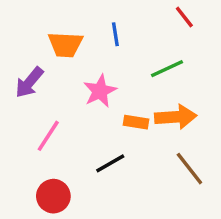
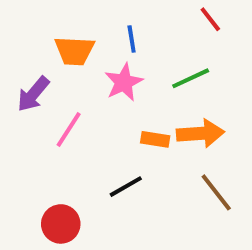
pink star: (100, 91) -> (124, 82), moved
pink line: (48, 136) -> (69, 130), moved

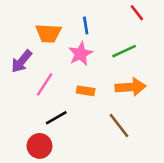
orange rectangle: (155, 139) -> (86, 91), moved
black line: (126, 187) -> (56, 118), moved
brown line: (216, 192) -> (119, 125), moved

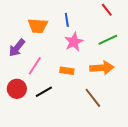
green line: (124, 51) -> (108, 40), moved
pink star: (81, 54) -> (74, 42), moved
red circle: (40, 146) -> (17, 89), moved

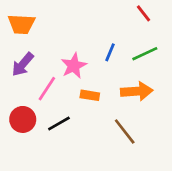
blue line: (67, 20) -> (110, 52), moved, turned 32
orange trapezoid: (38, 26) -> (21, 24), moved
pink star: (74, 42) -> (74, 66), moved

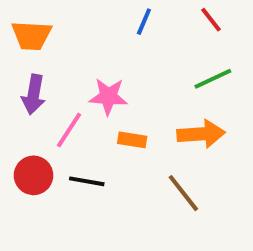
blue line: (110, 52) -> (144, 22), moved
purple arrow: (23, 64) -> (34, 95), turned -30
pink star: (74, 66) -> (108, 96), turned 30
black line: (59, 123) -> (87, 181), turned 40

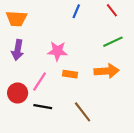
pink line: (69, 130) -> (40, 81), moved
black line: (87, 181) -> (43, 107), moved
brown line: (183, 193) -> (83, 112), moved

